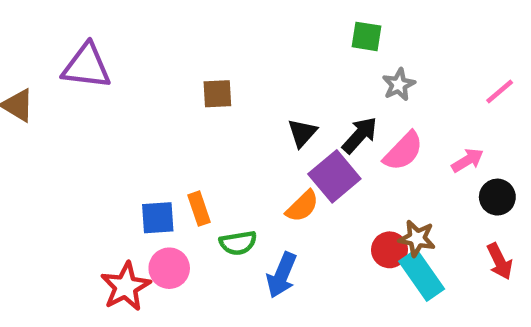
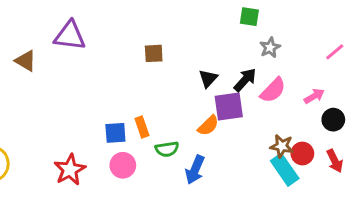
purple square: (334, 176) -> (229, 106), turned 32
red circle: (389, 250) -> (302, 154), moved
red star: (126, 287) -> (70, 170), moved

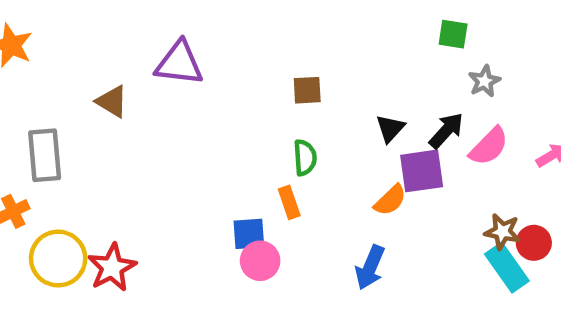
blue square: (115, 133) -> (249, 234), moved
green semicircle: (167, 149) -> (305, 158), moved, turned -85
red star: (70, 170) -> (112, 267), moved

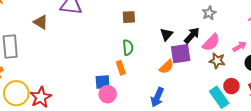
brown star: (502, 232) -> (217, 61), moved

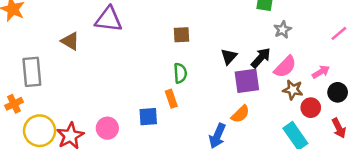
orange semicircle: (166, 67) -> (240, 114), moved
red circle: (231, 86) -> (311, 108), moved
pink circle: (108, 94) -> (107, 128), moved

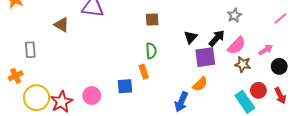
gray rectangle: (32, 72) -> (30, 50), size x0.7
red circle: (311, 108) -> (258, 90), moved

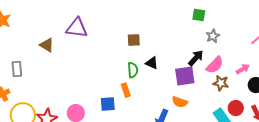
black triangle: (191, 37) -> (152, 63), moved, turned -48
orange semicircle: (200, 84) -> (180, 102), turned 63

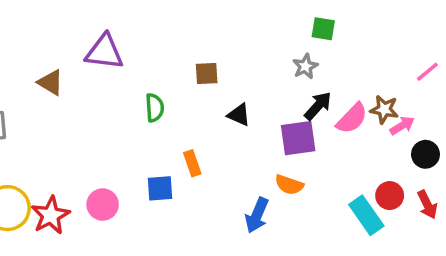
gray star: (213, 36) -> (305, 66), moved
green semicircle: (133, 70) -> (155, 108), moved
brown star: (221, 83) -> (384, 109), moved

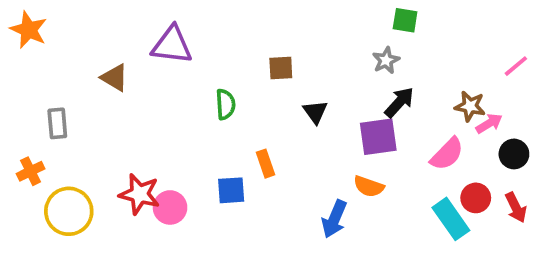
black triangle: (239, 115) -> (315, 112), turned 30
pink semicircle: (352, 118) -> (447, 154), moved
red star: (51, 215) -> (139, 194), moved, turned -30

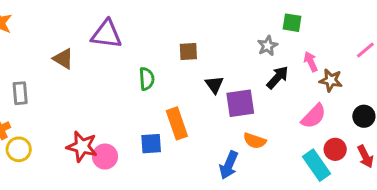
green square: (405, 20) -> (292, 23), moved
pink arrow: (489, 123) -> (311, 62), moved, turned -84
purple square: (378, 137) -> (240, 103), moved
orange rectangle: (266, 164) -> (177, 123), size x1.5
yellow circle: (69, 211) -> (19, 149), moved, size x0.7

